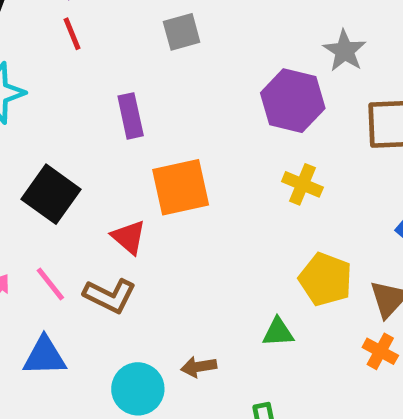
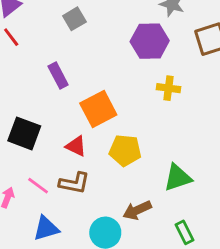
yellow pentagon: (325, 279) -> (125, 150), moved
green triangle: (278, 332) -> (178, 178), size x1.5
brown arrow: (199, 367) -> (137, 210), size x1.4

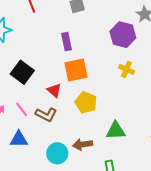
purple rectangle: (58, 75) -> (67, 42), moved

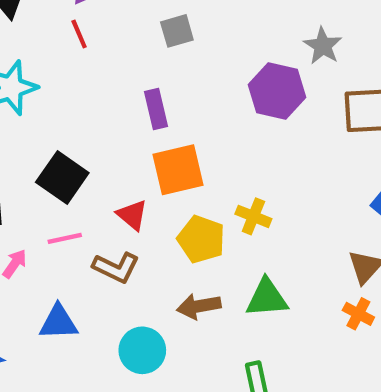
yellow cross: (126, 69) -> (253, 216), moved
pink line: (22, 109) -> (65, 238), moved, turned -63
brown arrow: (83, 144) -> (199, 306), moved

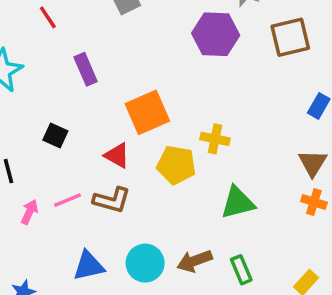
purple rectangle: (156, 109) -> (86, 69), moved
black square: (62, 177) -> (55, 136), size x0.6
pink line: (65, 238) -> (68, 200), moved
brown arrow: (199, 306) -> (195, 261), moved
blue triangle: (58, 322) -> (89, 266), moved

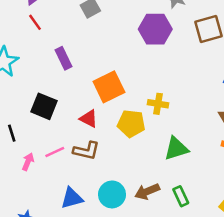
black square: (55, 136) -> (44, 106), size x1.5

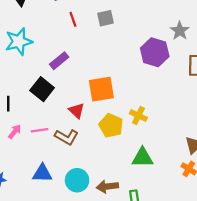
red line: (35, 22) -> (73, 19), moved
purple rectangle: (64, 58) -> (59, 61), moved, turned 60

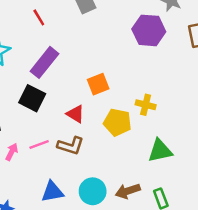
red line: (73, 19) -> (39, 17), moved
purple rectangle: (59, 61) -> (44, 62), size x1.4
orange square: (101, 89) -> (98, 84), size x0.7

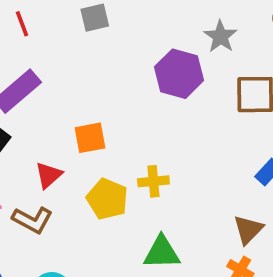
yellow cross: (146, 105) -> (153, 181), turned -30
red triangle: (76, 114) -> (49, 175), turned 36

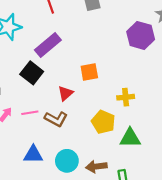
yellow pentagon: (107, 199) -> (103, 122), moved

